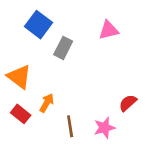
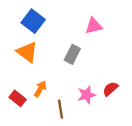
gray rectangle: (63, 48) -> (72, 54), moved
orange triangle: (19, 77) -> (27, 52), moved
pink star: (104, 128) -> (87, 95), moved

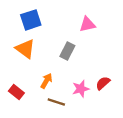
blue square: (33, 21) -> (31, 20), turned 35
orange arrow: (40, 89) -> (46, 81), moved
brown line: (60, 109) -> (56, 102), turned -63

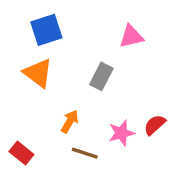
red rectangle: (16, 92) -> (21, 153), moved

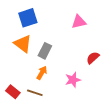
gray rectangle: (101, 76) -> (45, 51), moved
red semicircle: (155, 125) -> (93, 58), moved
brown line: (85, 153) -> (35, 93), moved

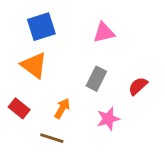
pink triangle: (79, 22) -> (104, 33), moved
gray rectangle: (45, 51) -> (96, 79), moved
red rectangle: (13, 92) -> (19, 108), moved

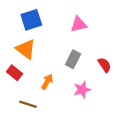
red semicircle: (138, 86) -> (105, 65), turned 98
red rectangle: (19, 108) -> (14, 73), moved
brown line: (52, 138) -> (28, 104), moved

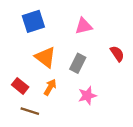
orange triangle: (26, 49) -> (45, 57), moved
red semicircle: (105, 65) -> (117, 54), moved
red rectangle: (14, 73) -> (20, 86), moved

